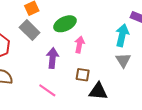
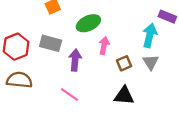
gray rectangle: (30, 30) -> (51, 43), moved, turned -30
brown square: (83, 75) -> (124, 63), moved, turned -32

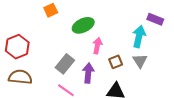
gray rectangle: (51, 43) -> (65, 64), moved, turned -66
purple arrow: (75, 60) -> (88, 73), moved

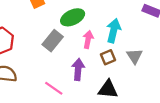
cyan arrow: (139, 37) -> (114, 31), moved
gray rectangle: (65, 64) -> (53, 41), moved

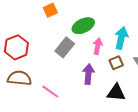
pink line: (54, 88) -> (50, 92), moved

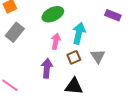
green ellipse: (83, 26) -> (53, 14), moved
gray rectangle: (65, 47) -> (15, 32), moved

